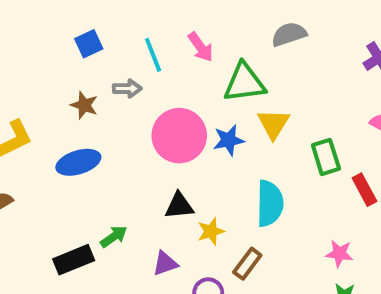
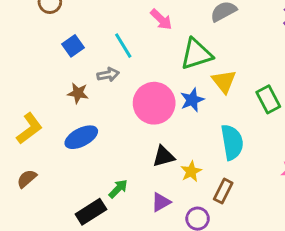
pink arrow: (201, 47) -> (161, 19), moved

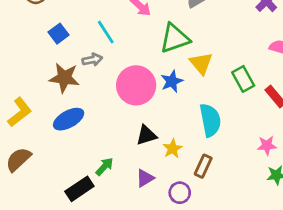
brown star: (78, 93) -> (64, 78), size x1.5
brown semicircle: (27, 179) -> (18, 159), size x1.4

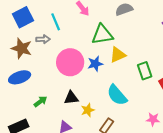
blue square: (59, 34) -> (23, 17), size x1.5
yellow triangle: (201, 63) -> (118, 55), turned 36
cyan semicircle: (210, 120) -> (117, 95), turned 140
green arrow: (104, 167) -> (40, 101), moved

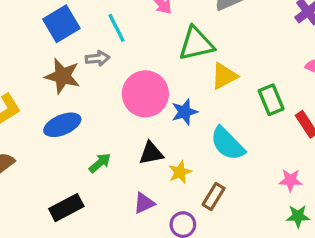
blue star: (95, 64) -> (184, 112), moved

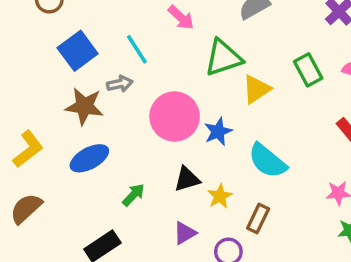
green rectangle: (271, 100) -> (308, 70), moved

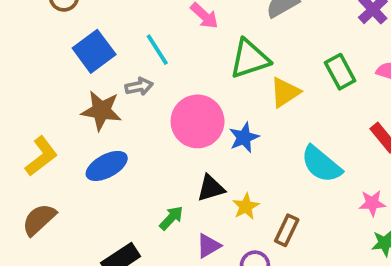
cyan semicircle: (267, 161) -> (321, 164), moved
green arrow: (133, 195) -> (171, 218), moved

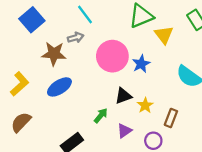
blue square: (94, 51) -> (32, 20), moved
yellow triangle: (285, 92) -> (164, 35), turned -30

